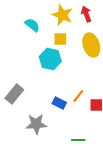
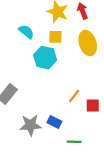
cyan semicircle: (32, 25) -> (26, 32), moved
blue rectangle: (59, 103) -> (54, 122), moved

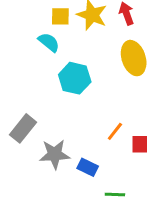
yellow square: (55, 37) -> (60, 16), moved
gray star: (30, 125) -> (55, 154), moved

